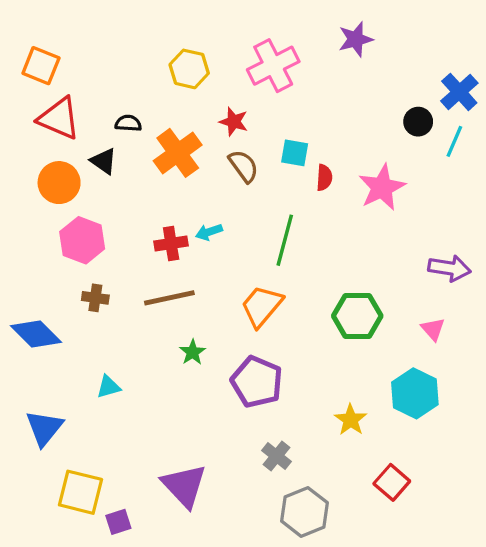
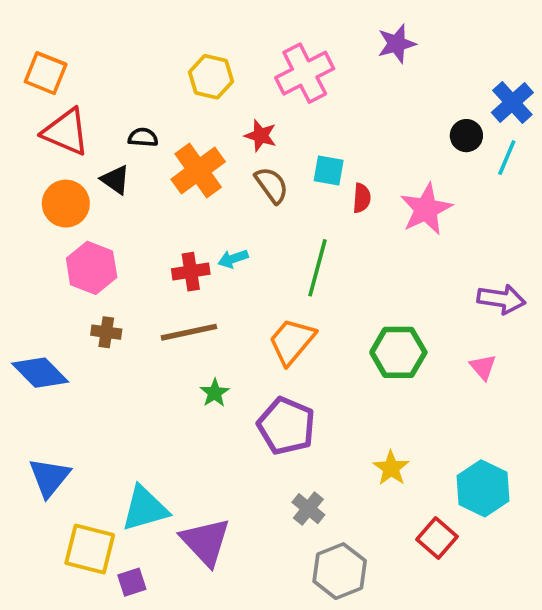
cyan triangle: (108, 387) -> (145, 509), moved, size x1.8
cyan hexagon: (415, 393) -> (483, 488), moved

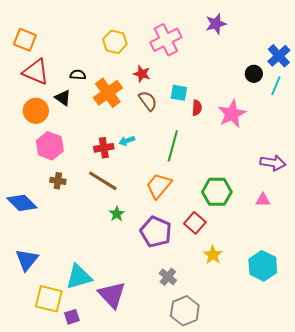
brown line: (189, 332) -> (103, 181), turned 44
pink triangle: (483, 367) -> (263, 200), turned -49
red square: (437, 538) -> (195, 223), moved

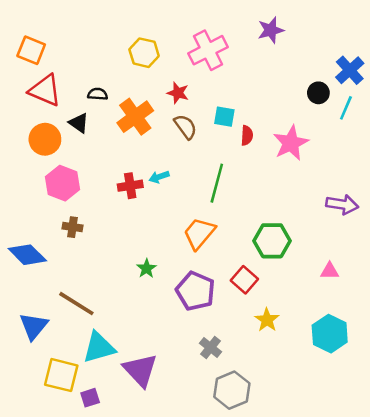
brown line: (103, 181) -> (76, 304), moved
pink triangle: (263, 200) -> (330, 271), moved

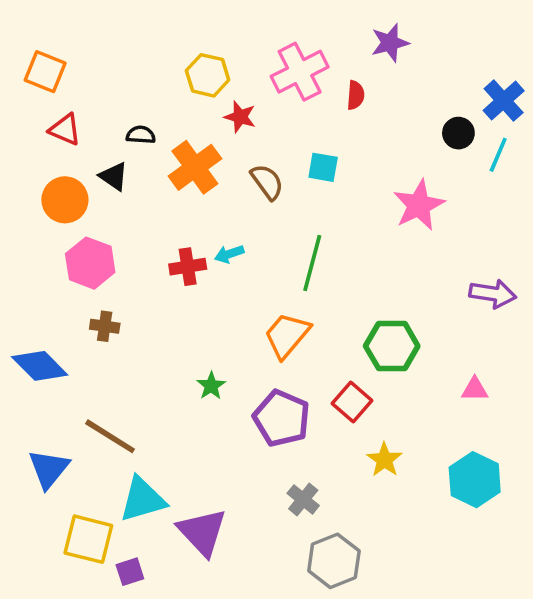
red triangle: (45, 90) -> (65, 129), size x0.7
red star: (178, 93) -> (240, 117), moved
red semicircle: (247, 135) -> (356, 95), moved

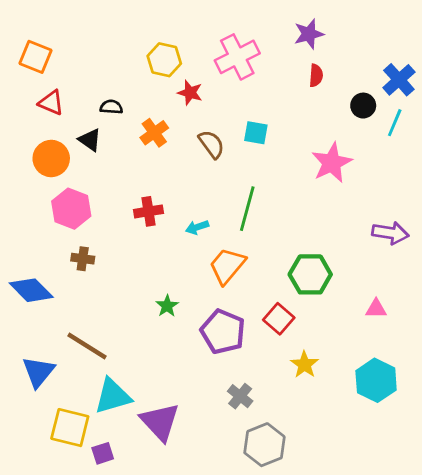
red semicircle: (356, 95) -> (316, 75), moved
orange cross: (195, 167) -> (154, 133), size x0.7
cyan arrow: (229, 254) -> (197, 227), moved

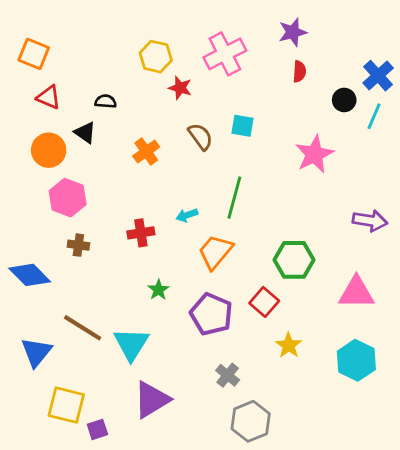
orange cross: (154, 133) -> (146, 152), moved
red cross: (149, 211) -> (141, 233), moved
pink triangle: (376, 309) -> (356, 293), size x1.8
cyan triangle: (113, 396) -> (131, 344), moved, turned -42
purple triangle: (160, 422) -> (152, 400), turned 42

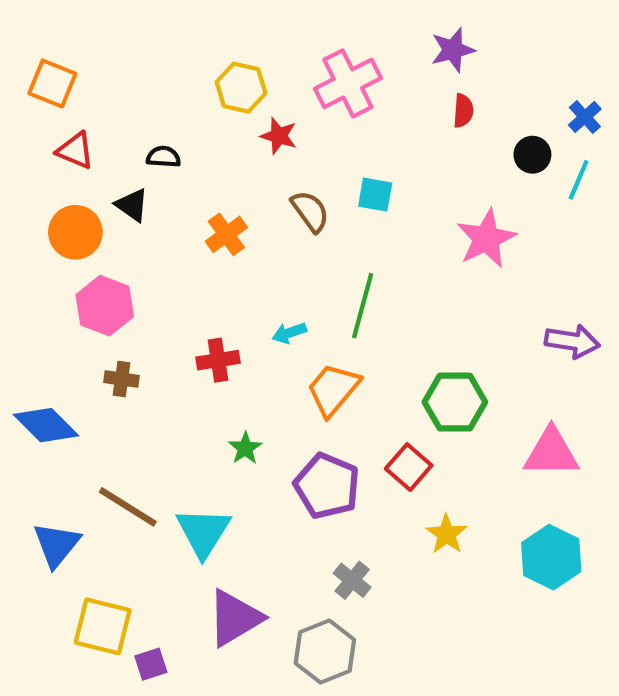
blue cross: (378, 76) -> (585, 117), size x0.7
gray hexagon: (251, 421) -> (325, 652), moved

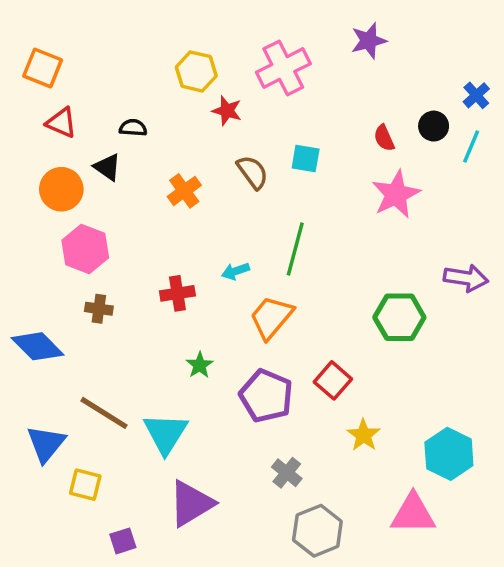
red semicircle: (463, 111) -> (384, 138), moved, turned 152
green hexagon: (455, 402) -> (399, 317), moved
pink triangle: (551, 452) -> (413, 514), moved
yellow square: (103, 626) -> (85, 485), moved, size x0.7
gray hexagon: (325, 652) -> (317, 531), moved

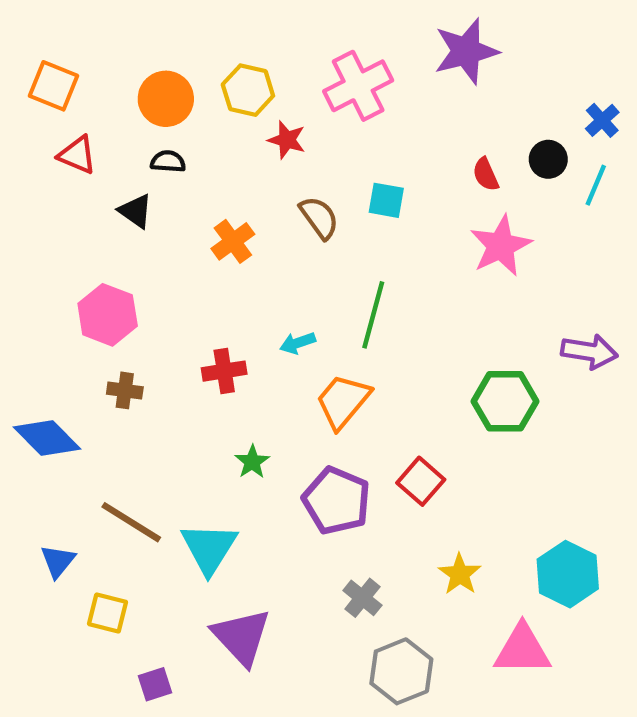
purple star: (369, 41) -> (466, 51), size x1.4
orange circle: (61, 189) -> (166, 99), moved
yellow star: (364, 435) -> (460, 574), moved
blue triangle: (46, 444) -> (58, 561), size x0.7
purple triangle: (191, 503) -> (241, 637), turned -42

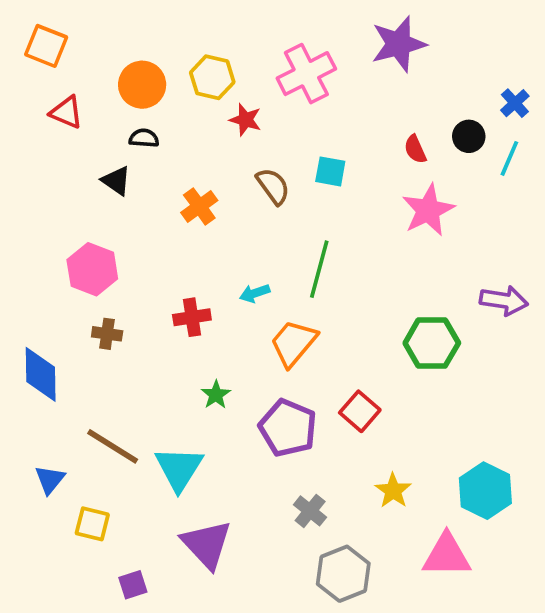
orange square: (53, 86) -> (46, 46), moved
red triangle: (77, 155) -> (66, 112), moved
blue diamond: (47, 438) -> (41, 374), turned 44

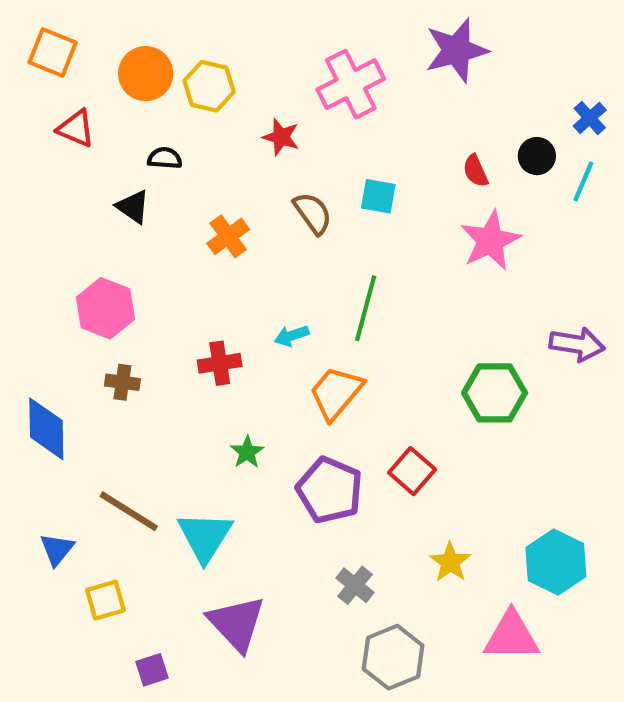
yellow hexagon: (212, 77) -> (209, 86), moved
orange circle: (142, 85) -> (146, 74), moved
yellow square: (92, 524) -> (105, 600), turned -30

